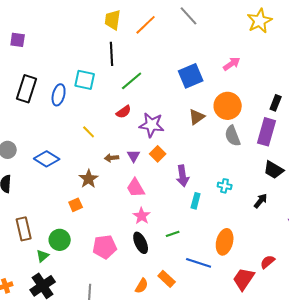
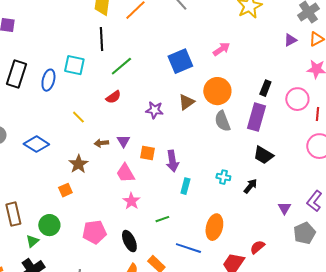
purple star: (152, 125) -> (154, 110), moved, size x0.7
orange square: (158, 154) -> (147, 153), moved, turned -35
cyan cross: (225, 186) -> (223, 177), moved
black ellipse: (141, 243) -> (129, 241), moved

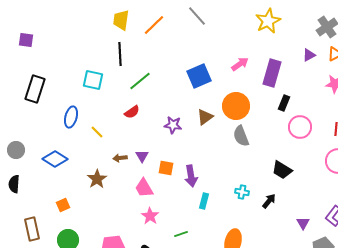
blue ellipse: (48, 80) -> (71, 117), moved
pink circle: (297, 99) -> (300, 127), moved
purple rectangle: (256, 117) -> (272, 73), moved
orange square: (65, 190) -> (63, 205), moved

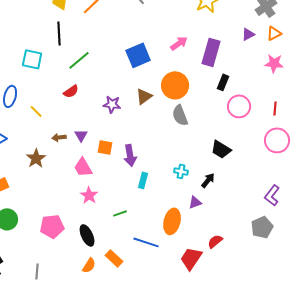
purple triangle: (303, 223) -> (195, 202), moved, turned 40

